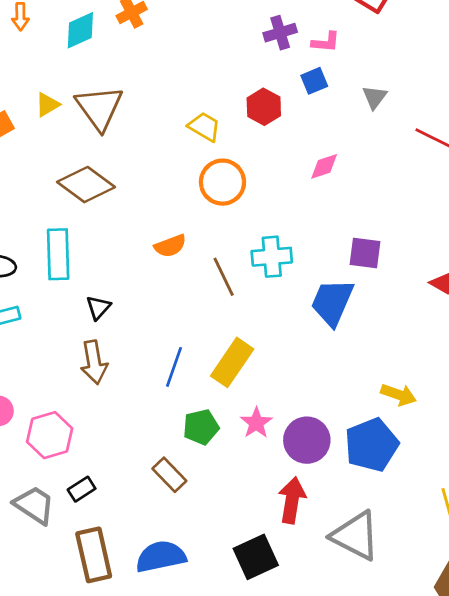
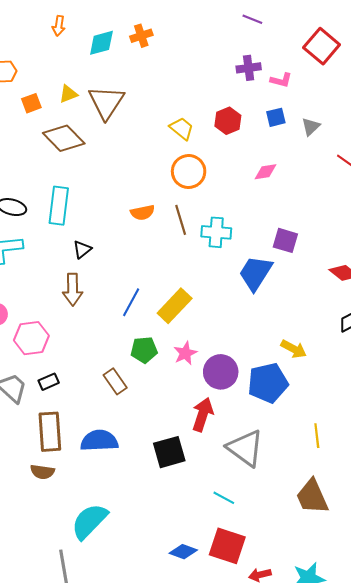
blue square: (314, 81) -> (276, 117), moved
brown diamond: (86, 185) -> (64, 138), moved
brown line: (224, 277) -> (181, 220), moved

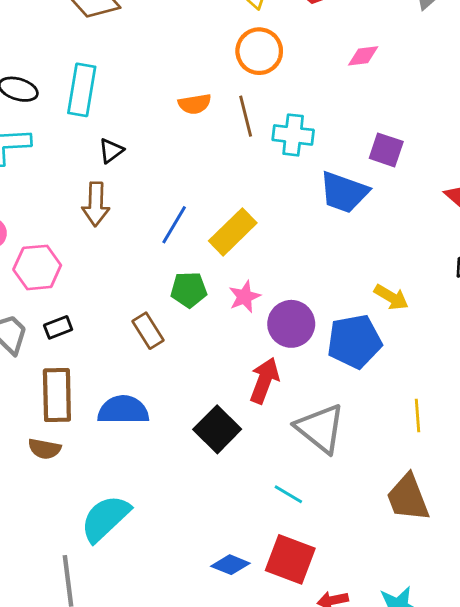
blue trapezoid: (255, 273) -> (344, 192), turned -105
black square: (169, 452) -> (217, 429), turned -32

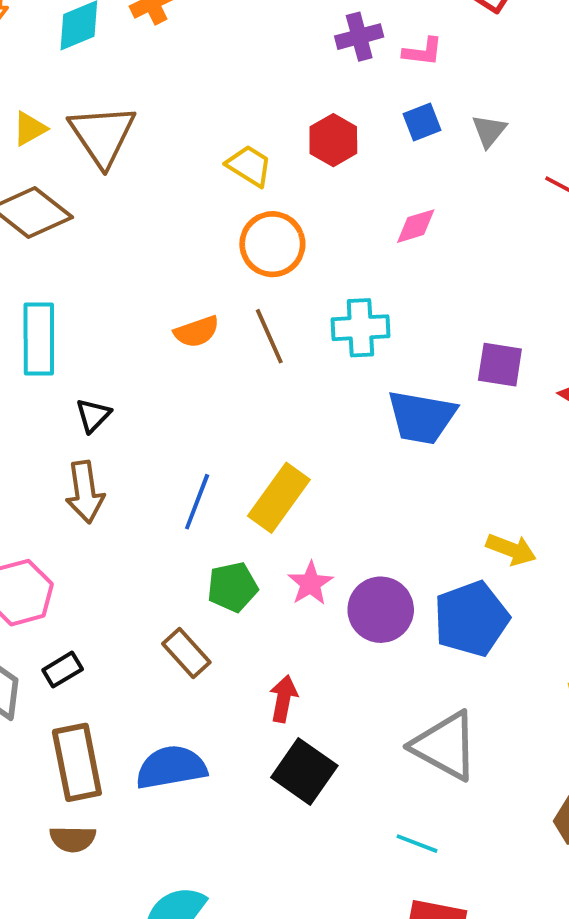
cyan cross: (293, 135) -> (360, 328), moved
purple square: (386, 150) -> (500, 365), moved
red arrow: (264, 380) -> (283, 699), moved, size x0.7

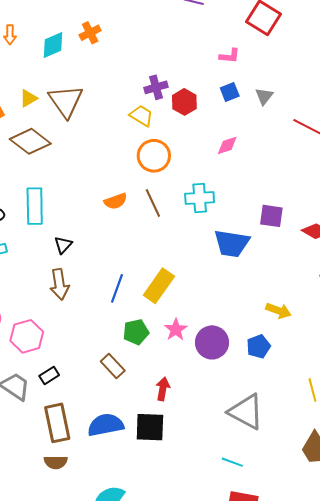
purple cross: (359, 37) -> (156, 87), moved
blue pentagon: (471, 619) -> (259, 347), size x0.6
black square: (304, 771) -> (150, 427), moved, turned -32

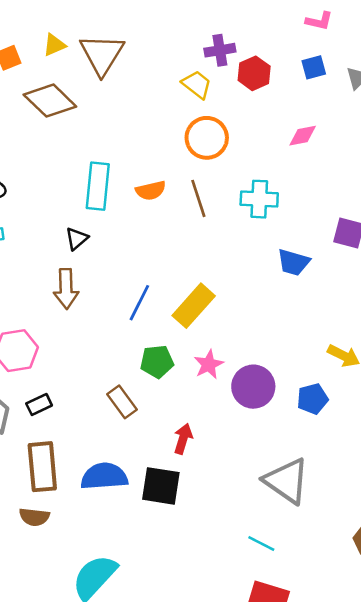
cyan rectangle: (35, 206) -> (98, 186), moved
blue trapezoid: (232, 243) -> (293, 262), size x0.7

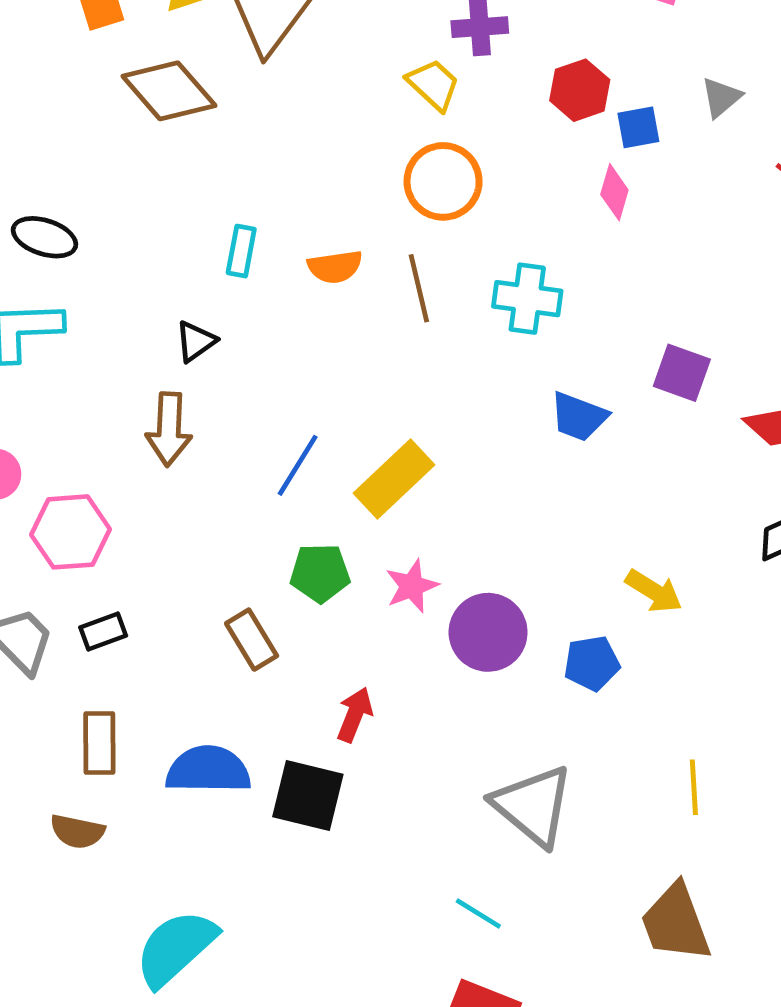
blue square: (314, 67) -> (638, 127), moved
red hexagon: (254, 73) -> (580, 90), moved
pink diamond: (303, 136) -> (614, 192), turned -68
cyan rectangle: (98, 186) -> (241, 251), size x0.6
brown rectangle: (42, 467) -> (99, 743), size x0.7

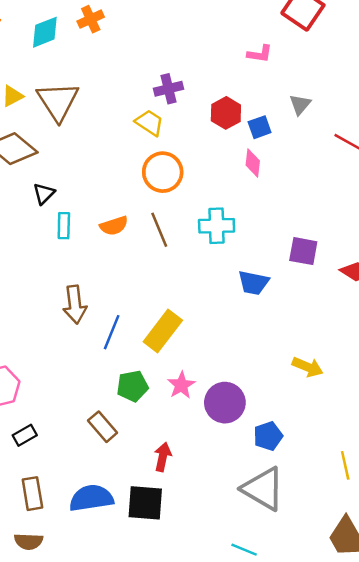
black triangle: (196, 341) -> (44, 194), moved
brown arrow: (169, 429) -> (75, 305), moved
blue pentagon: (592, 663) -> (268, 436), moved

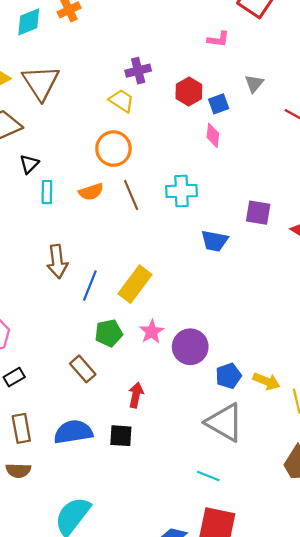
orange circle: (163, 172) -> (113, 149), moved
yellow arrow: (308, 367) -> (266, 381), moved
black square: (145, 503) -> (121, 436), size x0.7

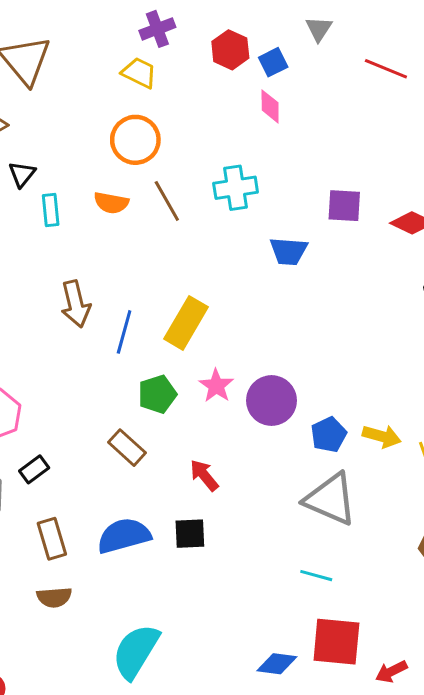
orange semicircle: (91, 192) -> (111, 203), turned 35
red arrow: (136, 395) -> (204, 475), turned -45

